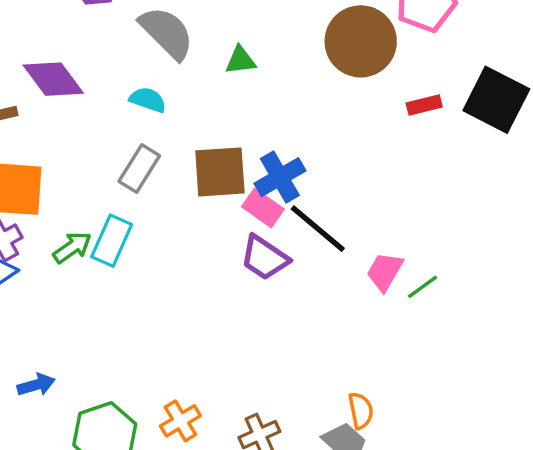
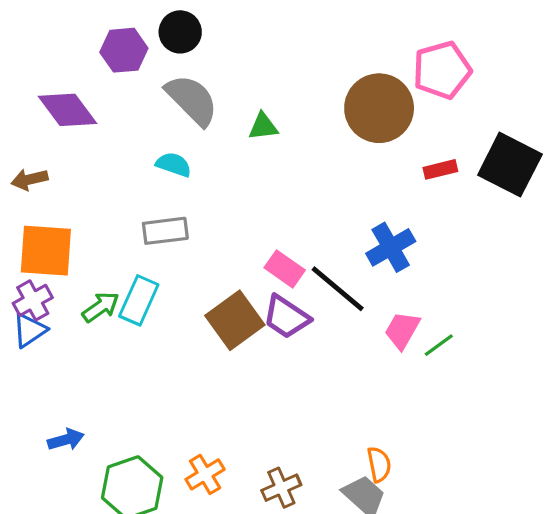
purple diamond: (53, 79) -> (68, 110), moved
gray rectangle: (139, 168) -> (165, 231), turned 51
brown square: (220, 172) -> (235, 320), moved, turned -32
blue cross: (280, 177) -> (391, 247), moved

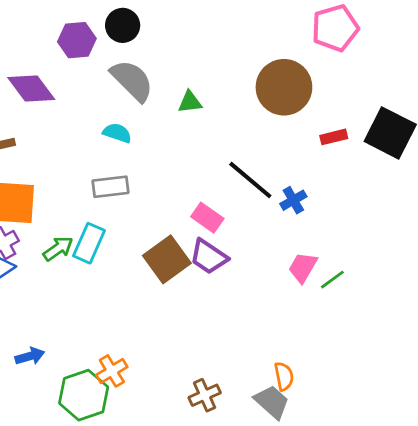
pink pentagon: (442, 70) -> (335, 28), moved
blue cross: (391, 247) -> (293, 200), size x0.7
black line: (338, 289) -> (250, 180), moved
orange cross: (205, 474) -> (112, 371), moved

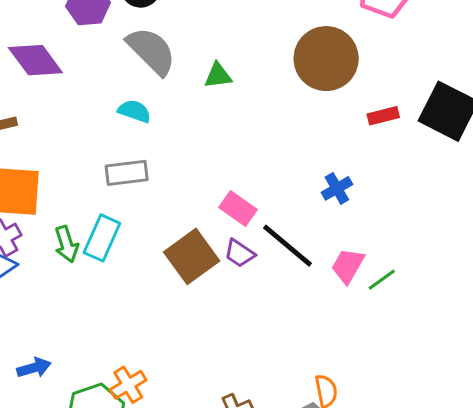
black line: (250, 180) -> (287, 246), moved
green arrow: (58, 249) -> (66, 244), turned 108
purple trapezoid: (209, 257) -> (240, 253), size x0.7

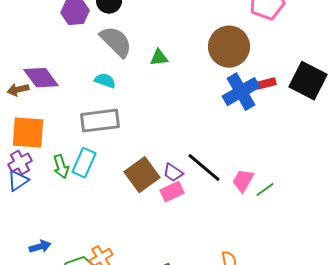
purple diamond: (35, 60) -> (41, 78), moved
gray rectangle: (127, 173) -> (100, 121), size x1.4
blue cross: (337, 188) -> (241, 92), moved, size x1.8
pink rectangle: (238, 209) -> (172, 192), moved, turned -60

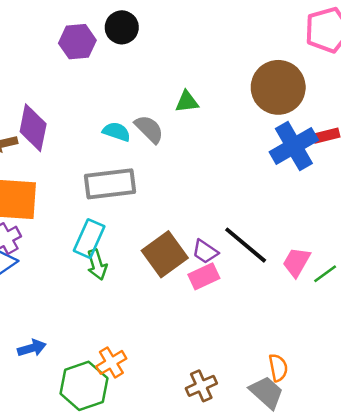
gray semicircle: (116, 42) -> (149, 129), moved, size x0.7
purple diamond: (41, 78) -> (33, 128), turned 48
green arrow: (61, 167) -> (97, 265), moved

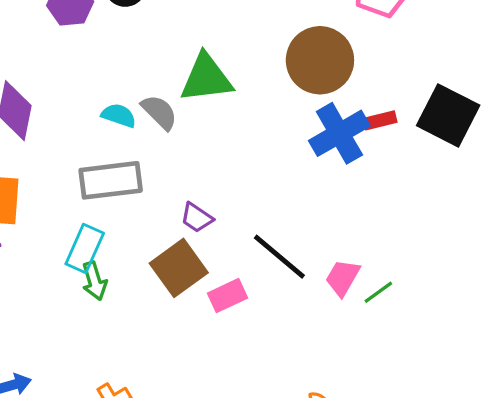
green triangle: (187, 102) -> (206, 78), size x1.8
purple trapezoid: (205, 252) -> (197, 218), moved

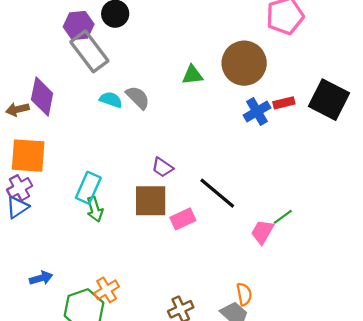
green triangle: (206, 78) -> (193, 75), moved, size x0.6
blue cross: (339, 133) -> (257, 111), size x0.7
gray rectangle: (111, 180) -> (89, 51), moved, turned 60
brown square: (179, 268) -> (151, 201), turned 36
pink trapezoid: (343, 278) -> (262, 232), moved

